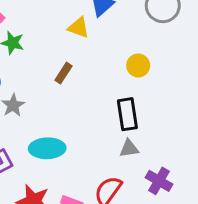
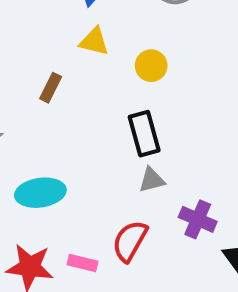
yellow triangle: (79, 27) -> (94, 41), moved

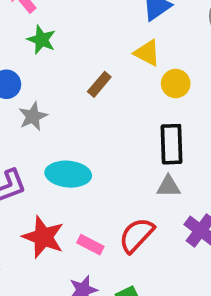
yellow circle: (151, 66) -> (176, 84), moved

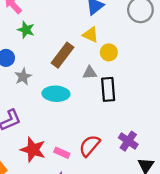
brown rectangle: (99, 84) -> (62, 55), size x1.6
cyan ellipse: (68, 174) -> (56, 94), moved
gray triangle: (168, 186) -> (90, 73), moved

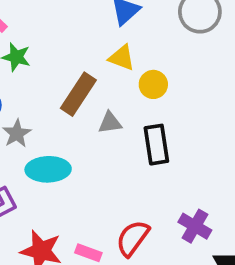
gray triangle: (90, 73) -> (110, 123), moved
cyan ellipse: (56, 94) -> (48, 169), moved

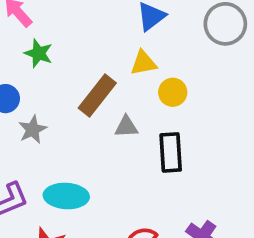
yellow triangle: (122, 58) -> (143, 63), turned -36
cyan ellipse: (48, 169) -> (66, 196), moved

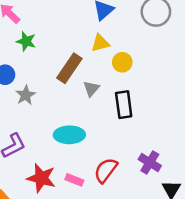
gray triangle: (126, 127) -> (91, 89), turned -42
cyan ellipse: (66, 196) -> (69, 135), moved

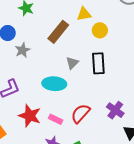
gray triangle: (91, 89) -> (72, 63), moved

